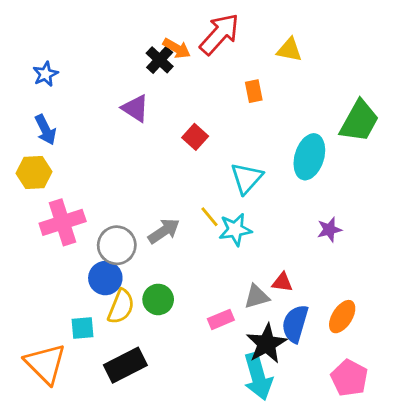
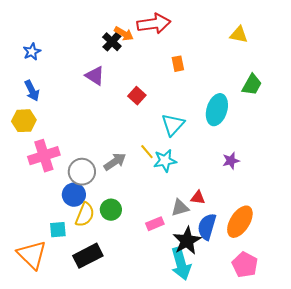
red arrow: (219, 34) -> (154, 24), turned 40
yellow triangle: (289, 50) -> (239, 35), moved
green trapezoid: (359, 121) -> (252, 85), size x0.7
orange ellipse: (342, 317) -> (240, 222), size x1.4

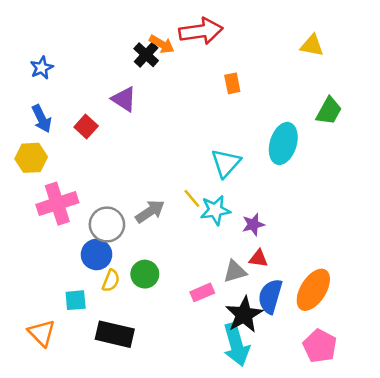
red square: (137, 96) -> (86, 127), moved
purple star: (231, 161) -> (253, 224), moved
yellow semicircle: (85, 215) -> (111, 281), size x0.7
orange triangle: (32, 255) -> (42, 333), size x0.7
black rectangle: (88, 256) -> (115, 334), turned 40

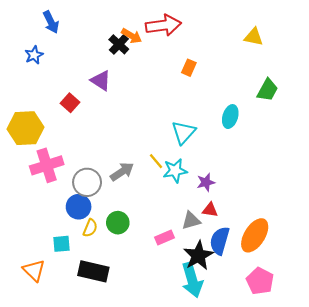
orange rectangle: (232, 83) -> (189, 68), turned 35
blue arrow: (42, 119) -> (51, 22), moved
cyan ellipse: (283, 143) -> (230, 117), size x0.7
yellow hexagon: (31, 158) -> (25, 128), size x1.4

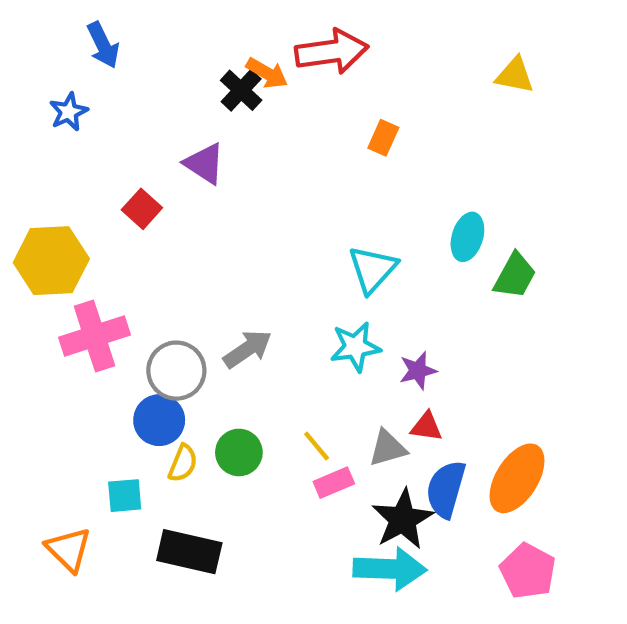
green trapezoid: (267, 90) -> (515, 276), moved
yellow line: (156, 161) -> (317, 446), moved
cyan arrow: (192, 280) -> (390, 569), turned -72

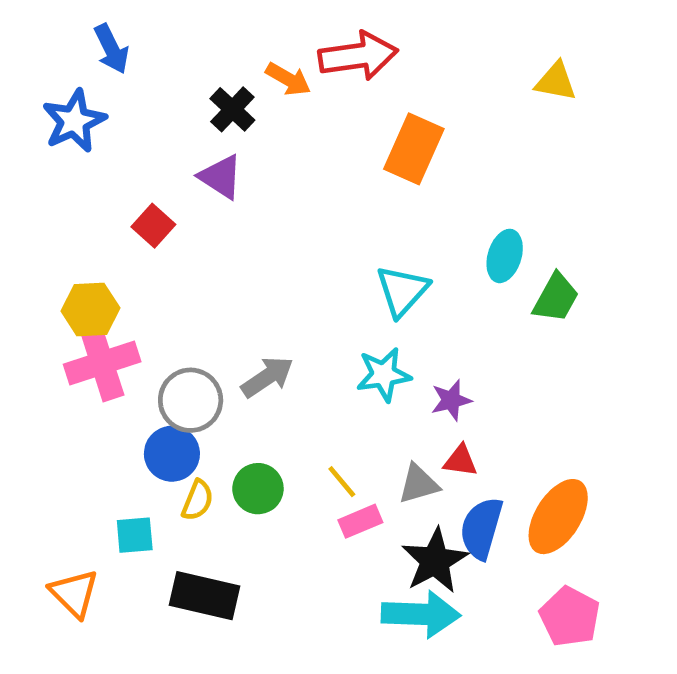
black cross: (241, 90) -> (232, 109), moved
blue star: (69, 112) -> (74, 121), size x1.5
orange rectangle: (383, 138) -> (414, 149), size x1.8
yellow hexagon: (51, 261) -> (90, 309), moved, size x0.7

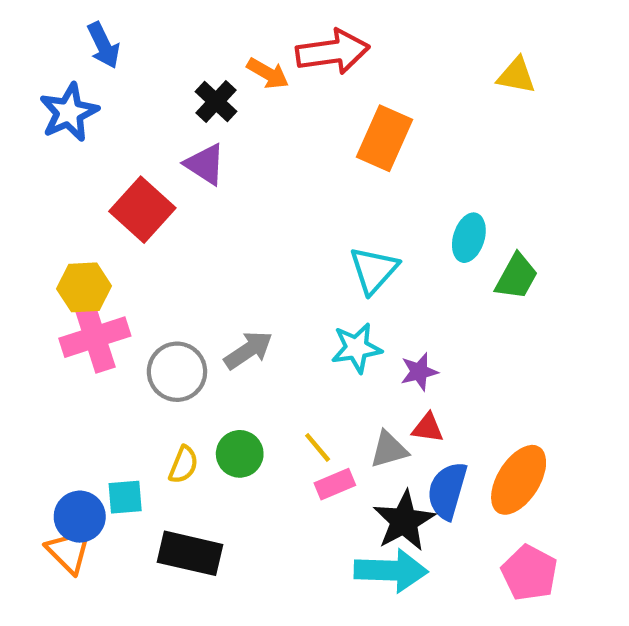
red square: (153, 226) -> (142, 210), size x1.6
blue circle: (172, 454) -> (80, 517), moved

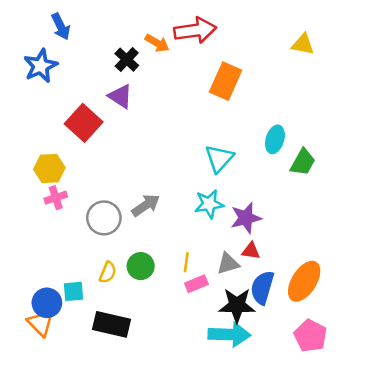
pink cross: (95, 337) -> (56, 198), size x0.6
purple star: (419, 372) -> (246, 218), size x1.4
yellow line: (318, 447) -> (186, 262), turned 48
black star: (404, 521) -> (237, 305), turned 30

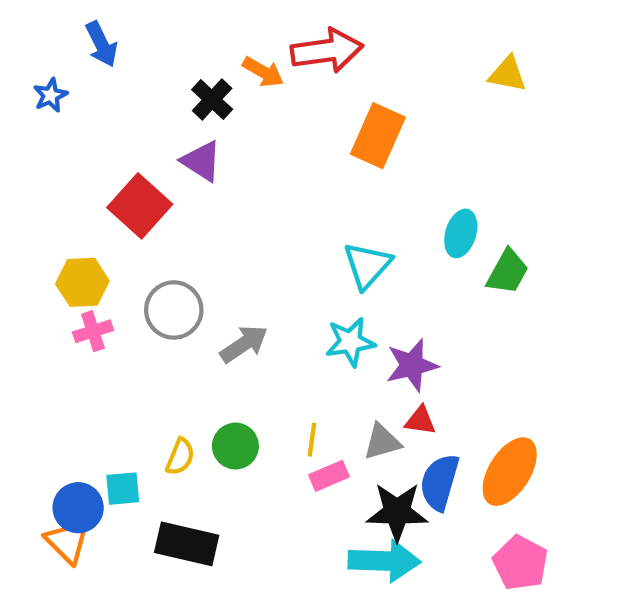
blue star: (41, 66) -> (50, 95), moved, size x0.6
gray circle: (104, 218) -> (174, 310), moved

